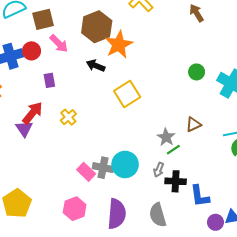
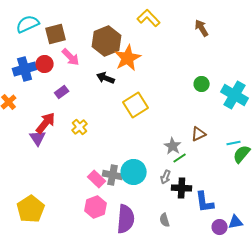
purple rectangle: (49, 80) -> (62, 92), turned 64
pink hexagon: (75, 209) -> (96, 207), moved
gray semicircle: (158, 215) -> (165, 220), size x0.6

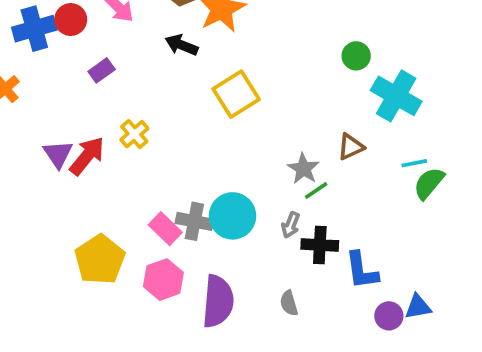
cyan cross: (235, 95) -> (396, 96), moved
red arrow: (46, 123) -> (87, 156), moved
yellow pentagon: (31, 209) -> (100, 260), moved

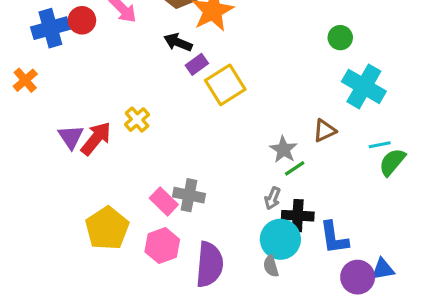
green circle: (356, 56) -> (340, 38), moved
purple rectangle: (102, 70) -> (197, 64), moved
cyan circle: (233, 216) -> (280, 239), moved
purple circle: (389, 316) -> (358, 277), size x1.4

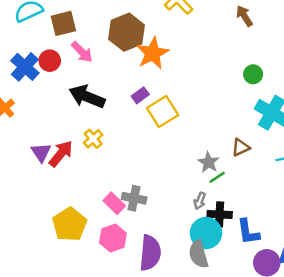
blue cross: (50, 28) -> (25, 67), turned -32
black arrow: (178, 42) -> (87, 97), moved, size x1.6
gray semicircle: (271, 266) -> (199, 254), size x1.6

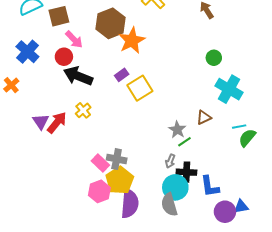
red circle: (50, 61) -> (64, 57), moved
yellow pentagon: (70, 224) -> (120, 180), moved

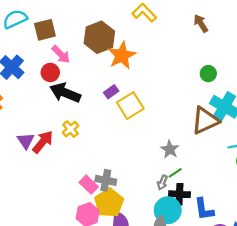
brown triangle: (204, 117) -> (205, 121), moved, size x1.8
green line: (184, 142) -> (175, 173), moved

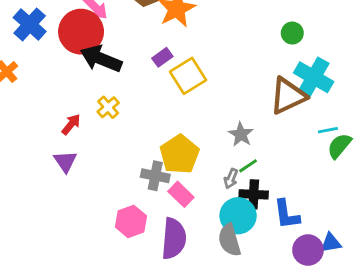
red circle: (50, 72) -> (81, 32), size x1.8
purple triangle: (26, 141) -> (65, 161), moved
red arrow: (43, 142) -> (71, 124), size x0.7
pink rectangle: (89, 185) -> (181, 194), moved
yellow pentagon: (109, 203) -> (180, 154), moved

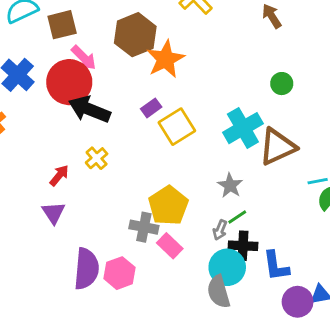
cyan cross: (314, 77) -> (243, 128), moved, turned 30
purple semicircle: (174, 239) -> (86, 269), moved

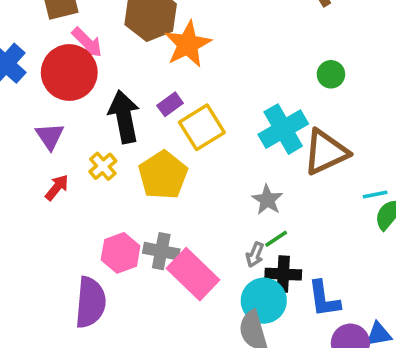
black arrow: (89, 109) -> (124, 117), moved, turned 57
yellow pentagon: (168, 206) -> (163, 175), moved
purple triangle: (53, 213) -> (50, 136), moved
pink rectangle: (170, 246) -> (193, 274), size x1.6
pink hexagon: (120, 273) -> (121, 253), moved

